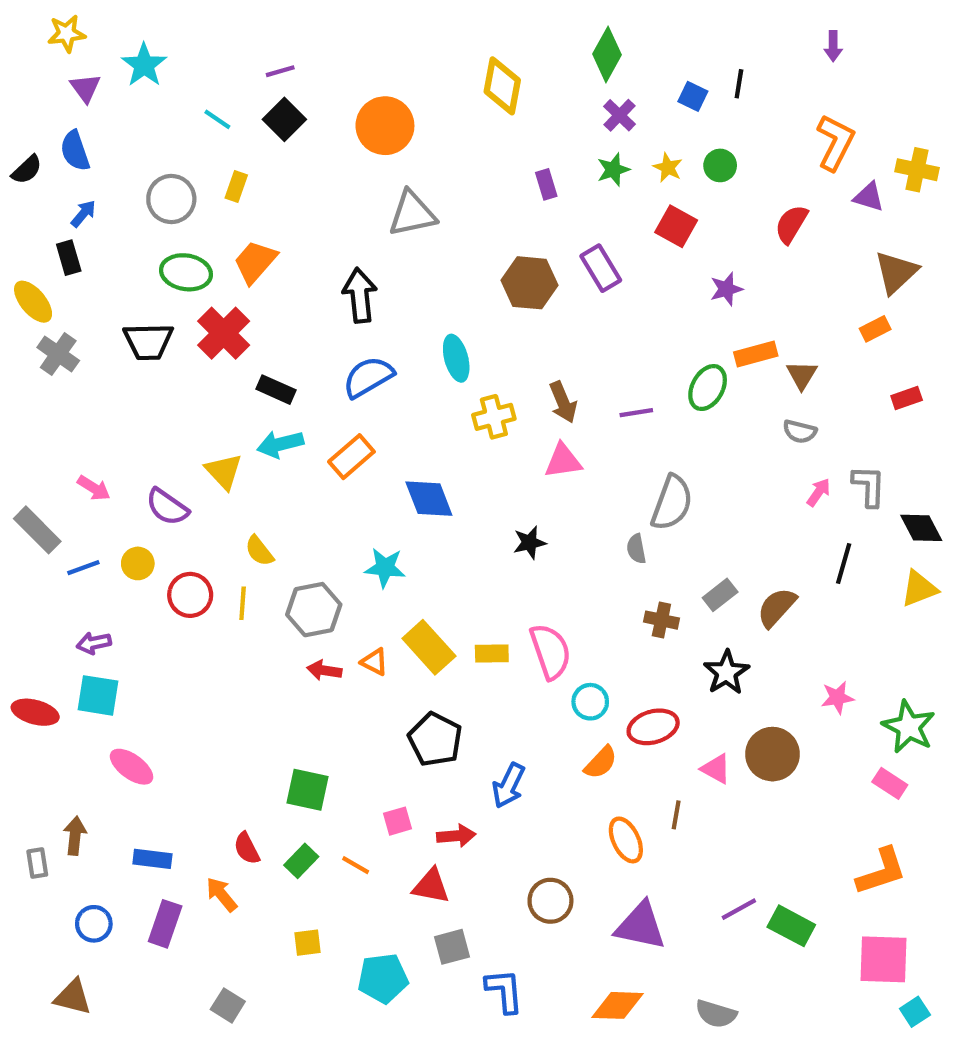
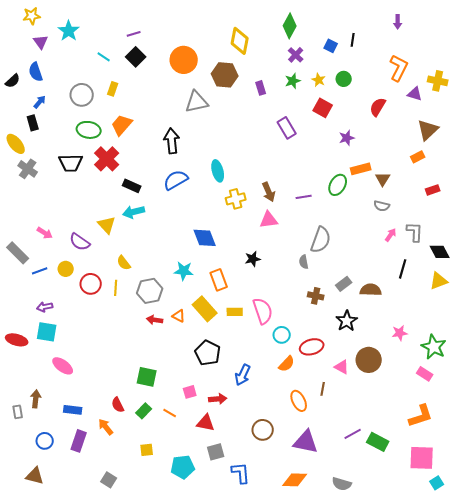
brown hexagon: (529, 283) -> (225, 75), moved
orange rectangle: (351, 457) -> (219, 280), moved, turned -70
brown semicircle: (777, 607) -> (371, 290), turned 50

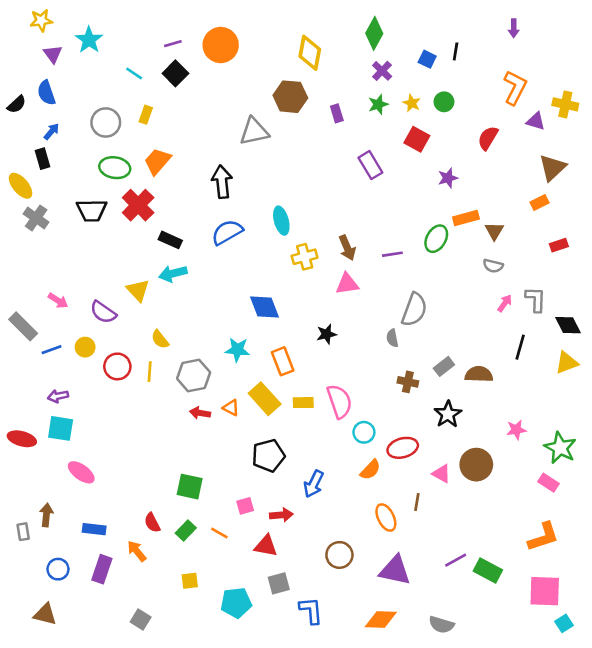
orange circle: (184, 60) -> (221, 45), moved
black pentagon: (208, 353) -> (268, 456), turned 30

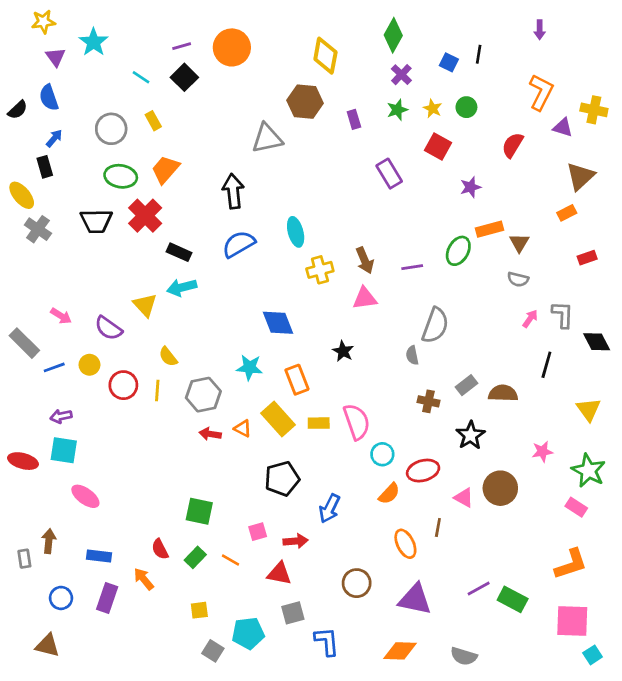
yellow rectangle: (146, 115) -> (153, 121), turned -48
black star: (327, 334) -> (343, 351), turned -30
yellow triangle: (567, 363) -> (588, 410), moved, turned -45
gray square: (141, 619) -> (213, 651), moved

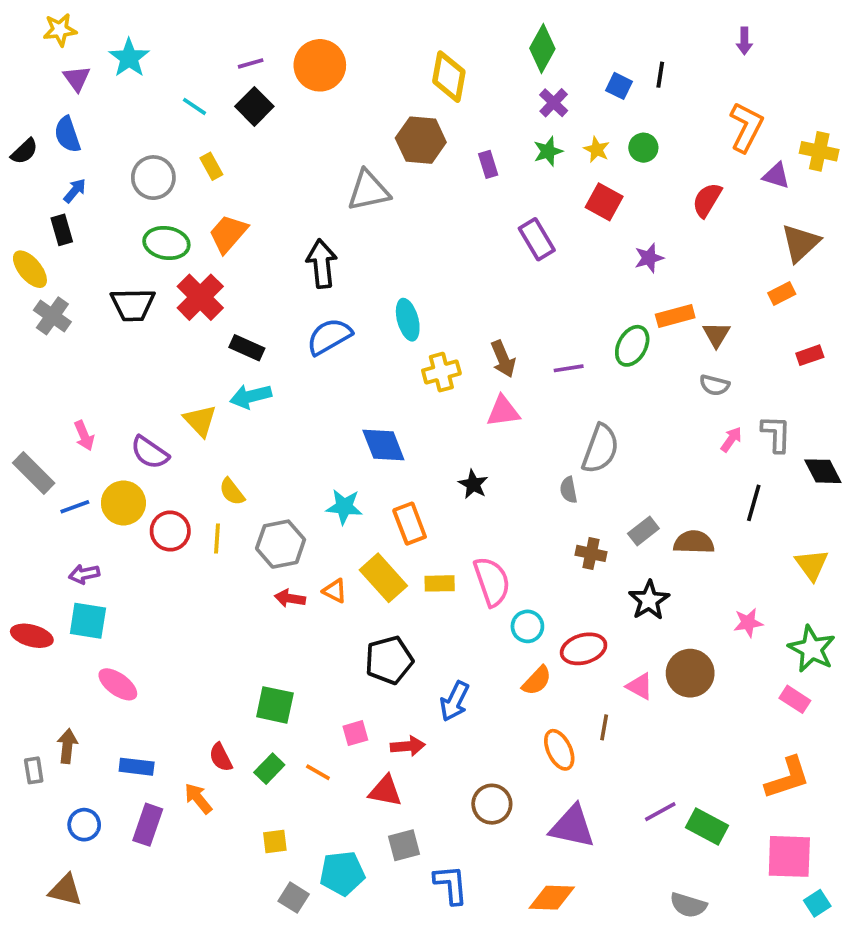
pink arrow: (61, 316) -> (84, 436), turned 35
yellow circle: (89, 365) -> (123, 503), size x1.5
gray semicircle: (464, 656) -> (688, 905), moved

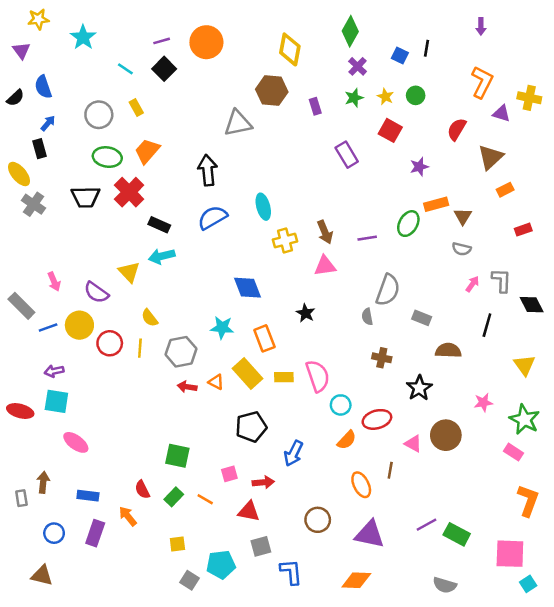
purple triangle: (77, 78) -> (21, 51), moved
brown triangle: (800, 243) -> (491, 157), moved
gray rectangle: (643, 531) -> (422, 318), moved, turned 60
orange L-shape: (787, 778) -> (528, 500), moved, turned -52

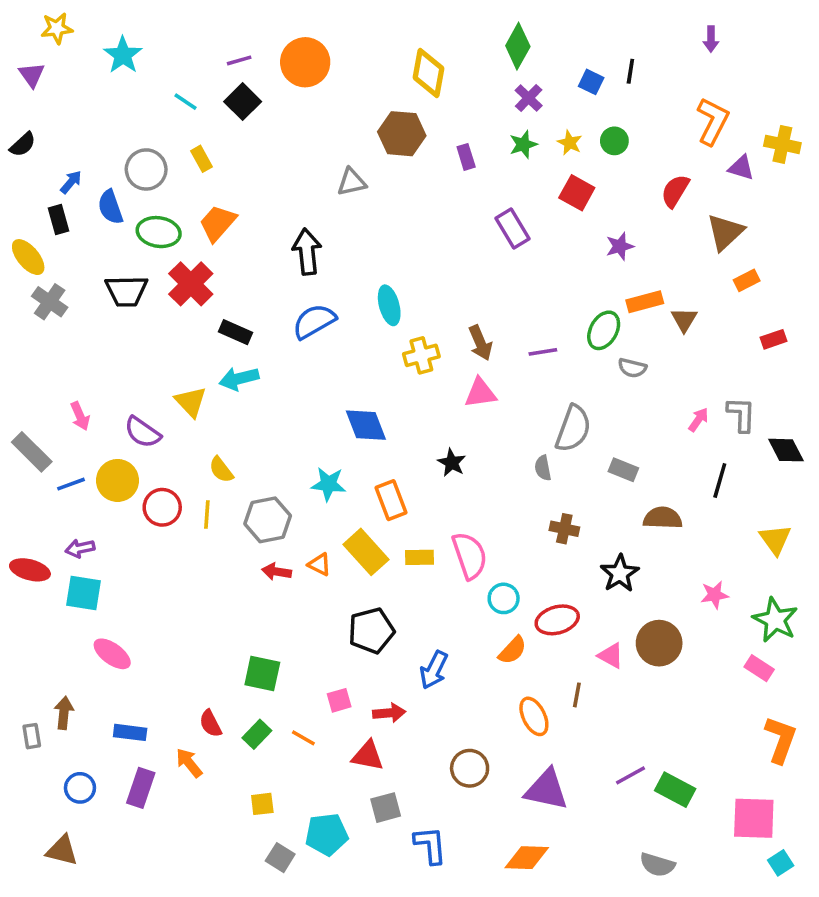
blue semicircle: (43, 87) -> (110, 207), moved
gray triangle: (238, 123) -> (352, 182), size x0.7
gray semicircle: (462, 249) -> (632, 368), moved
red ellipse: (20, 411) -> (30, 570), moved

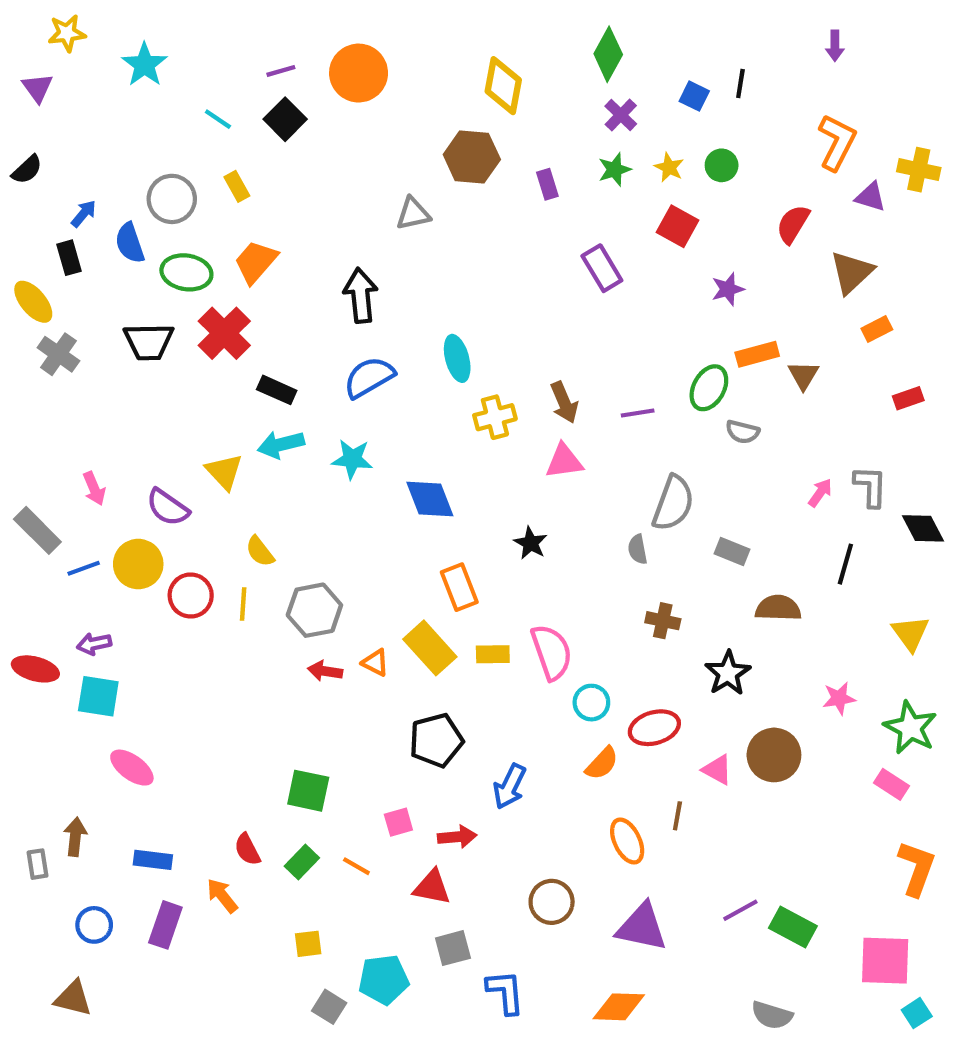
cyan star: (328, 484) -> (352, 459), moved

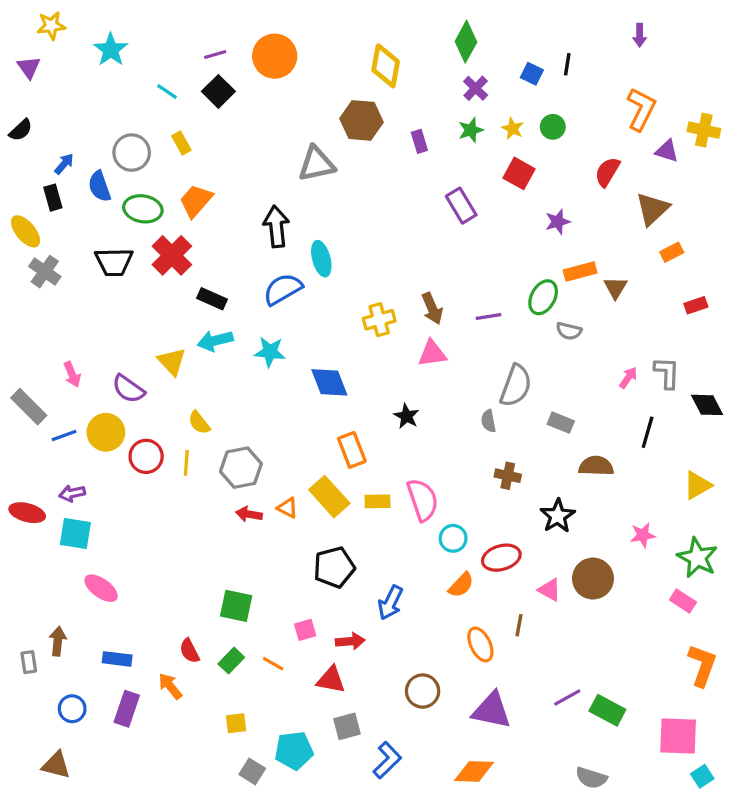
gray triangle: (413, 214) -> (316, 164), size x1.4
cyan ellipse: (457, 358) -> (321, 259), moved
yellow triangle: (910, 633) -> (697, 485), turned 36
blue L-shape: (505, 992) -> (387, 760), turned 51

